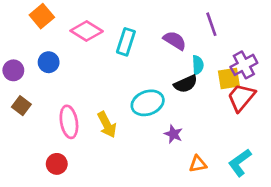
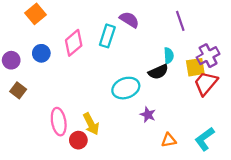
pink diamond: (87, 31) -> (74, 43), moved, turned -72
purple semicircle: (175, 40) -> (129, 20), moved
pink ellipse: (69, 122) -> (59, 122), moved
yellow arrow: (107, 125) -> (91, 124), moved
red circle: (57, 164) -> (78, 140), moved

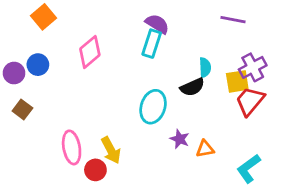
purple line: (180, 21) -> (233, 20), moved, turned -60
cyan rectangle: (107, 36) -> (152, 44), moved
blue circle: (41, 53) -> (38, 65), moved
cyan ellipse: (126, 88) -> (153, 107), turned -52
orange triangle: (169, 140) -> (205, 149), moved

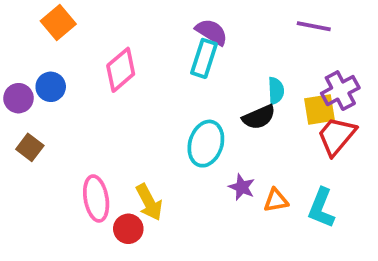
cyan L-shape: (249, 169) -> (321, 208), moved, turned -32

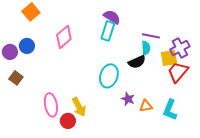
purple line: (314, 26) -> (151, 36), moved

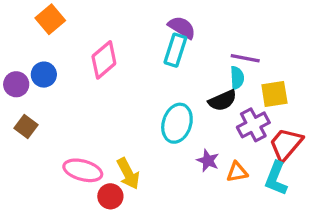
purple cross: (180, 48) -> (253, 125), moved
red trapezoid: (178, 72) -> (286, 144), moved
pink ellipse: (51, 105) -> (83, 170), turned -65

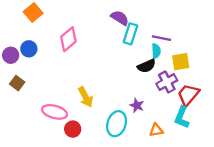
cyan rectangle: (175, 50) -> (130, 34), moved
cyan ellipse: (177, 123) -> (117, 124), moved
orange triangle: (237, 172) -> (156, 130), moved
yellow arrow: (128, 174) -> (86, 97), moved

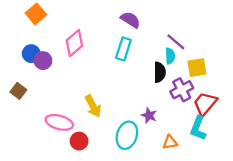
cyan rectangle: (130, 34) -> (123, 49), moved
purple line: (161, 38) -> (176, 42), turned 30
purple circle: (11, 55) -> (43, 61), moved
black semicircle: (146, 66) -> (160, 72), turned -66

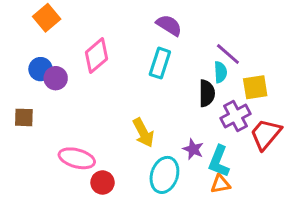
brown square: (18, 91) -> (24, 117), turned -35
yellow arrow: (93, 106) -> (143, 133), moved
cyan L-shape: (198, 128) -> (219, 161), moved

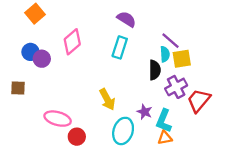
yellow square: (255, 87) -> (182, 59), moved

